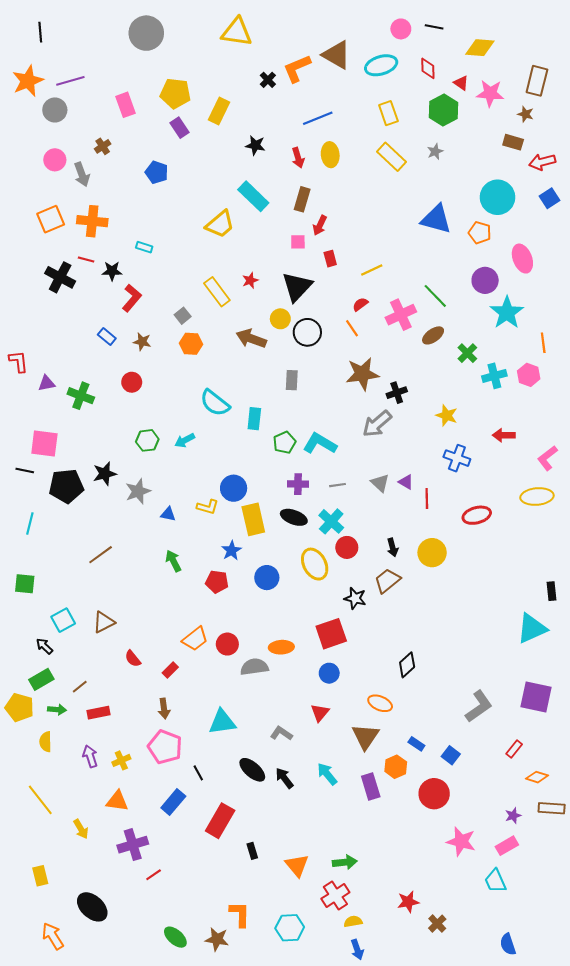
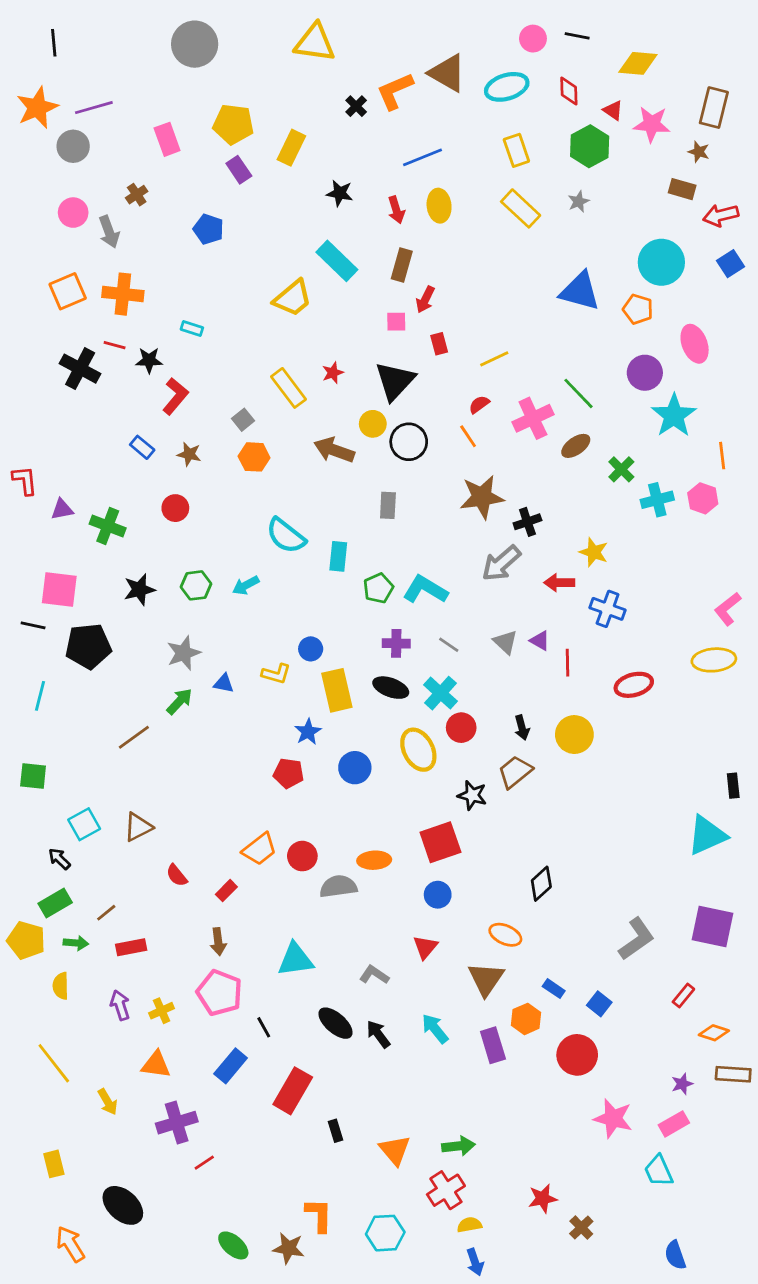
red arrow: (504, 435) -> (559, 583), moved
black star: (105, 474) -> (139, 590), moved
gray line: (337, 485) -> (449, 645), turned 42
blue circle: (234, 488) -> (311, 649), size x0.7
green arrow: (173, 561) -> (179, 701), moved, turned 70

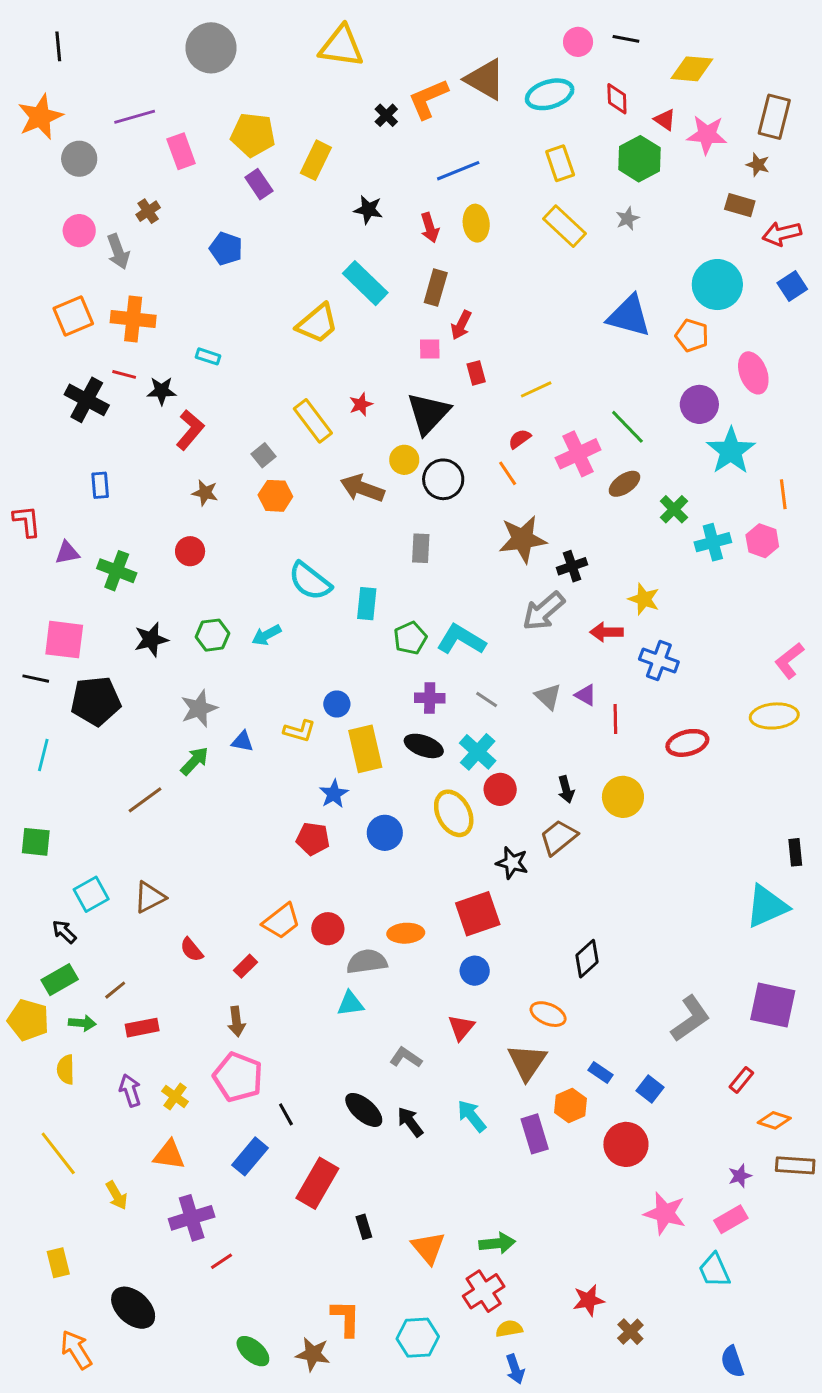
purple line: (94, 108) -> (135, 117), moved
blue rectangle: (142, 447) -> (100, 485), moved, turned 45
cyan triangle: (295, 960) -> (350, 1004), moved, size x0.7
yellow cross: (162, 1011) -> (175, 1096), turned -30

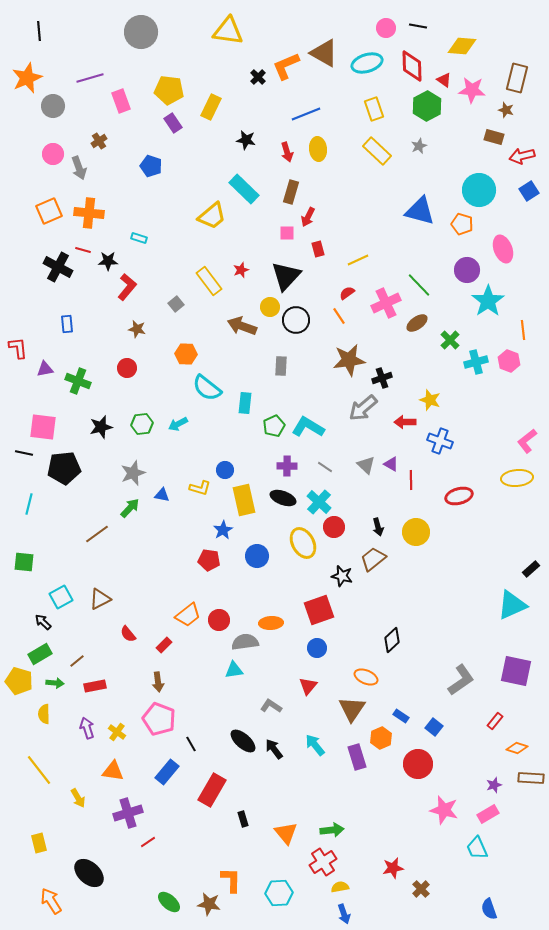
red diamond: (617, 99) -> (412, 66), size x1.5
orange hexagon: (275, 496) -> (186, 354), moved
black rectangle: (795, 852) -> (531, 569), turned 54

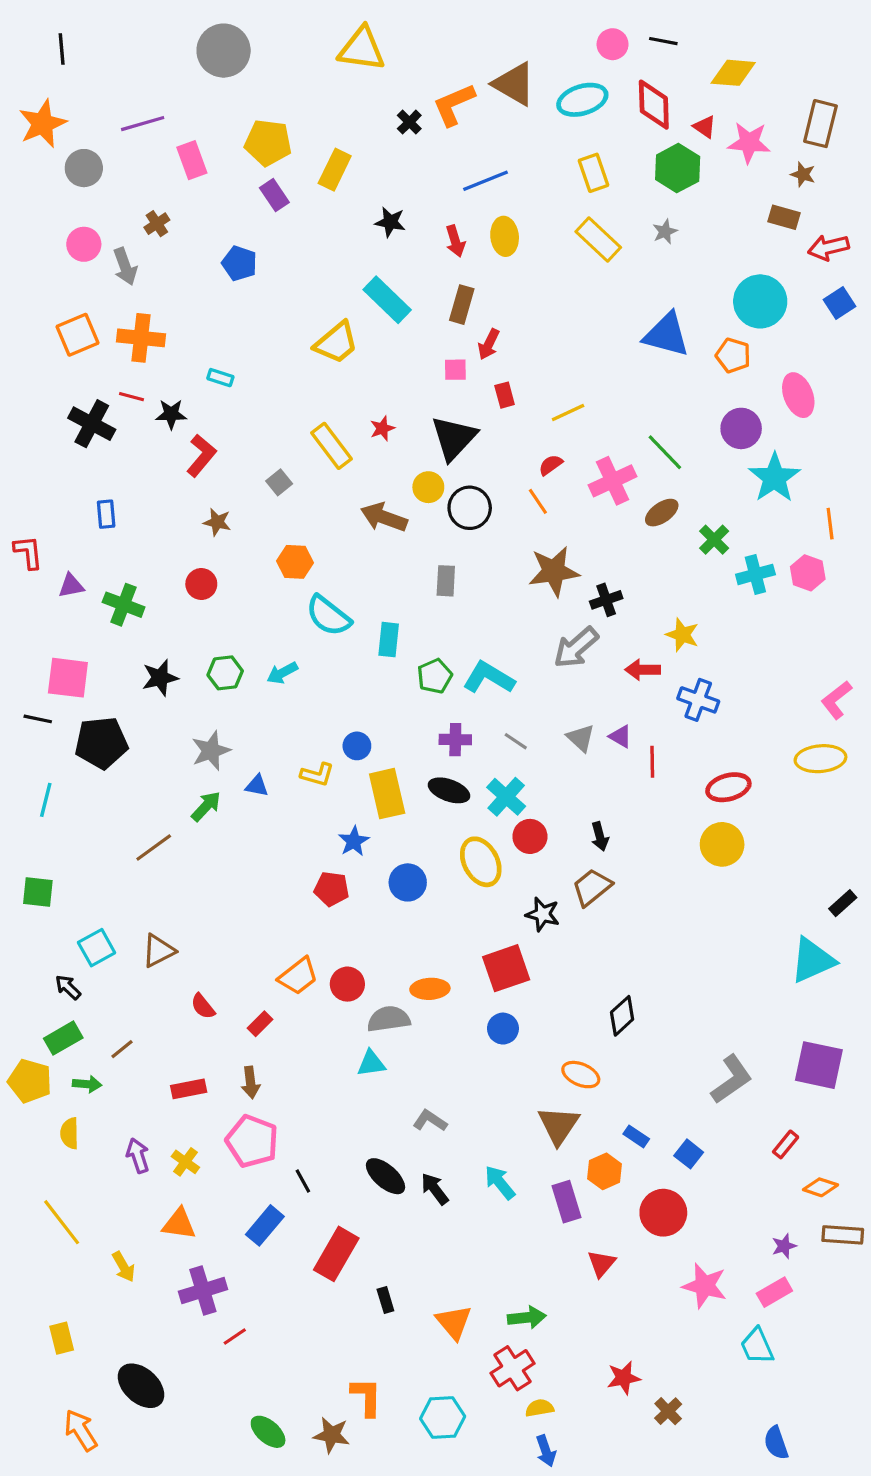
yellow circle: (416, 532) -> (722, 844), moved
red rectangle: (95, 686) -> (189, 1089), moved
red triangle: (308, 686) -> (601, 1263), moved

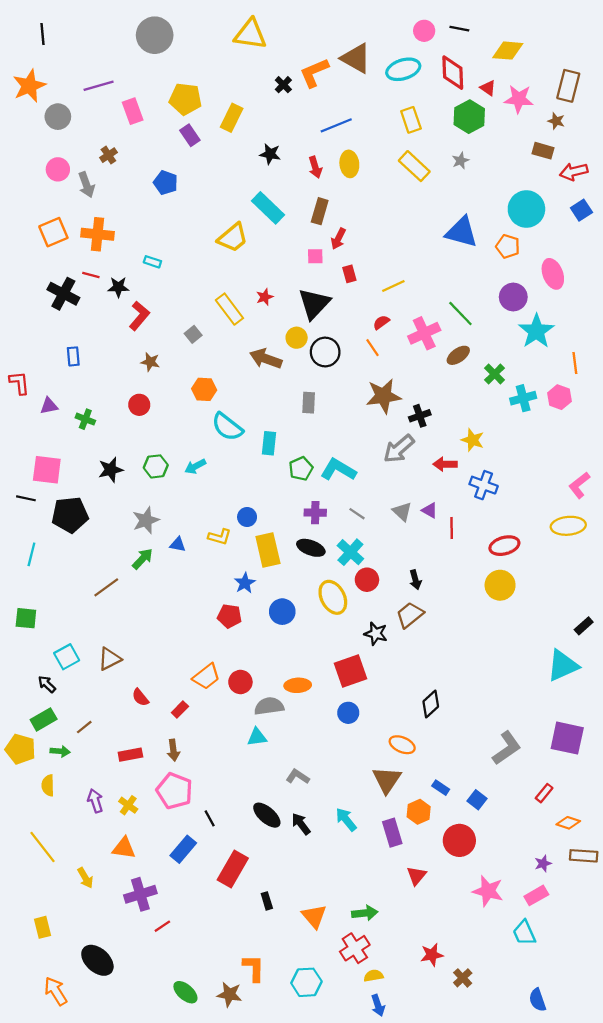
green cross: (124, 605) -> (85, 419), size x0.7

